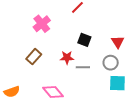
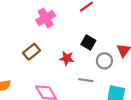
gray circle: (111, 63) -> (104, 61), moved
gray line: (83, 67) -> (86, 80), moved

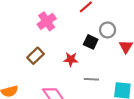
gray circle: (104, 61) -> (108, 30), moved

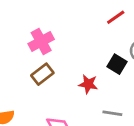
pink cross: (47, 21) -> (41, 41), moved

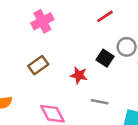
pink cross: (41, 41) -> (42, 21), moved

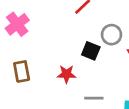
brown rectangle: (38, 65) -> (22, 71), turned -54

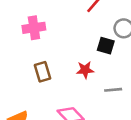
pink cross: (17, 24) -> (34, 28), turned 35

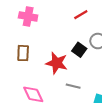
red star: (85, 70) -> (57, 63), size x1.5

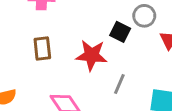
gray line: (73, 86) -> (119, 84), turned -72

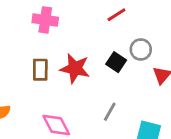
red star: (91, 55) -> (75, 68), moved

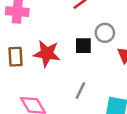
black square: (116, 62) -> (83, 46), turned -30

